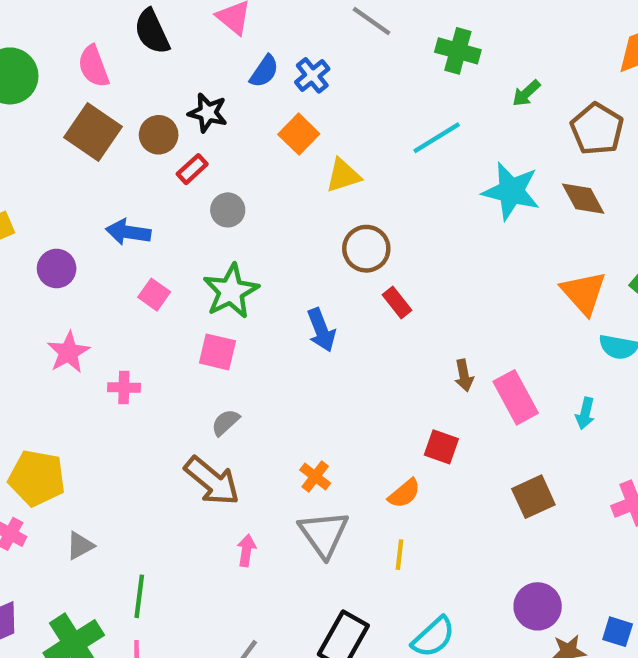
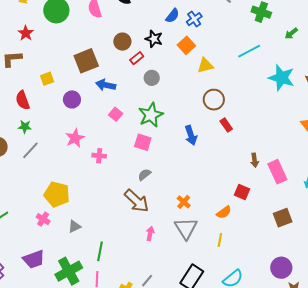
black star: (208, 113) -> (154, 39), moved
brown square: (93, 132) -> (86, 61), moved, turned 30

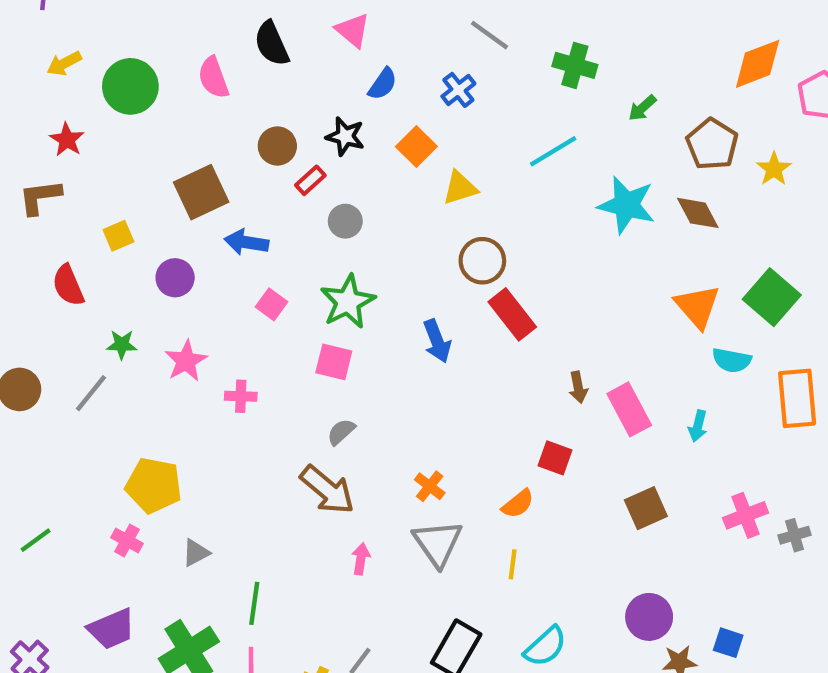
blue cross: (194, 19) -> (458, 90), moved
red rectangle: (226, 125) -> (512, 314), size x1.6
green star: (25, 127) -> (122, 345), moved

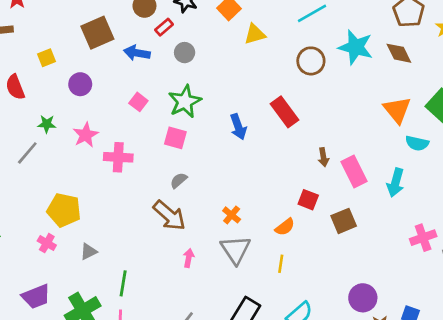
blue arrow: (246, 242) -> (137, 53), moved
brown circle: (482, 261) -> (311, 61), moved
pink cross: (241, 396) -> (118, 157), size x1.5
cyan arrow: (698, 426) -> (396, 183), size x1.5
brown square: (646, 508) -> (344, 221), moved

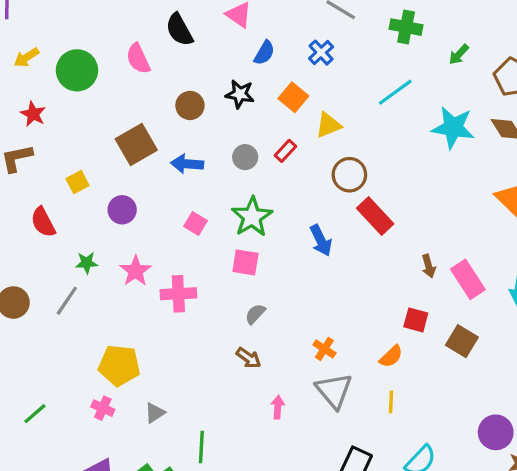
red rectangle: (164, 27) -> (285, 151), moved
brown circle: (311, 61) -> (349, 175), moved
brown arrow: (169, 215) -> (249, 358), size x0.6
brown square: (344, 221) -> (462, 341), turned -30

